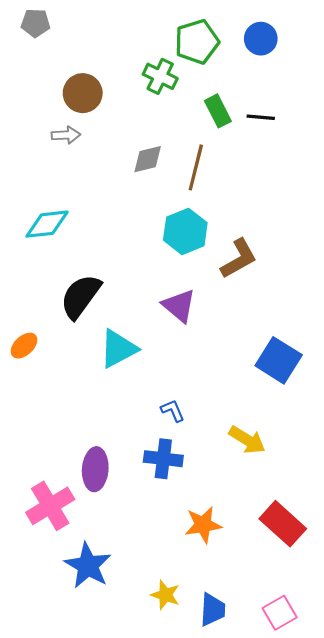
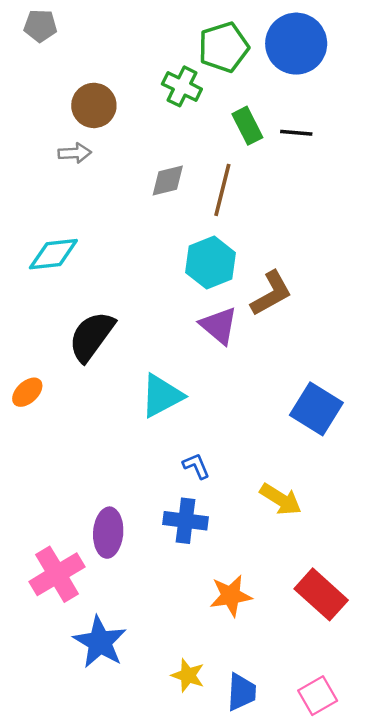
blue circle: (261, 39) -> (296, 44), size x1.6
purple triangle: (179, 306) -> (219, 326), moved
cyan triangle: (118, 349) -> (162, 396), moved

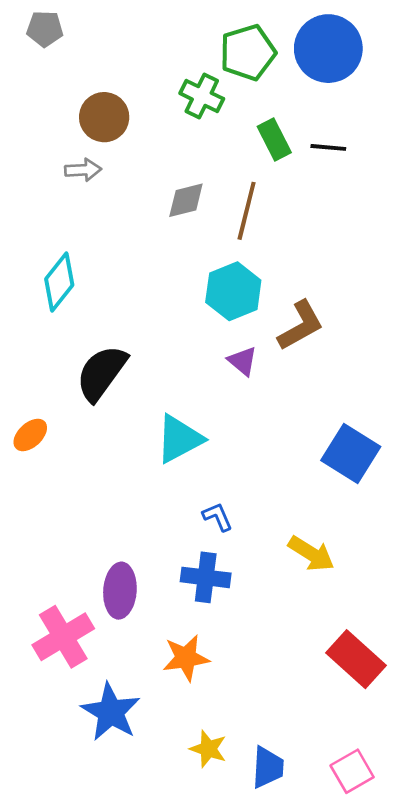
cyan diamond: (53, 254) -> (59, 282), turned -45
purple triangle: (219, 326) -> (243, 361), size x0.7
orange star: (231, 596) -> (186, 658), moved

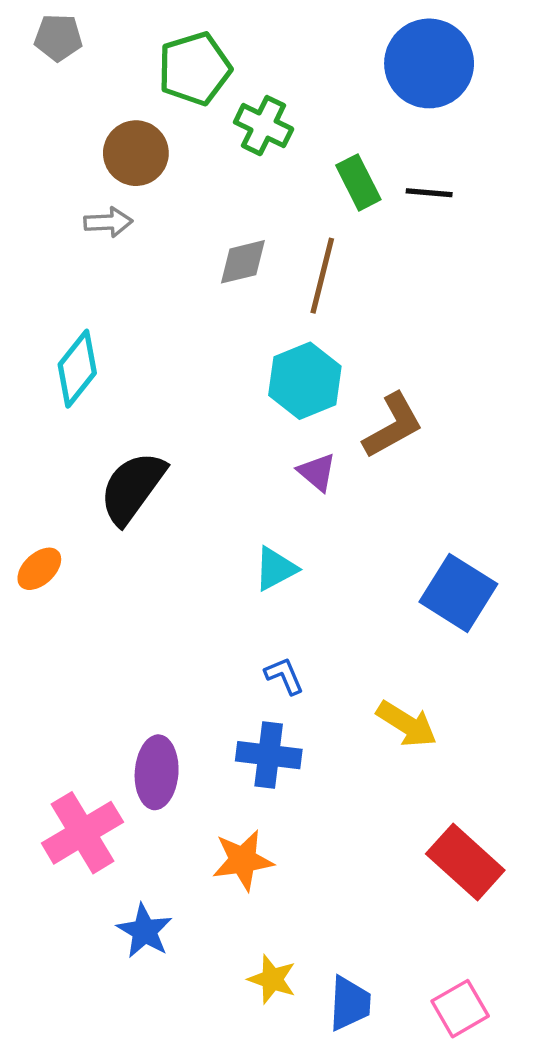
green pentagon: (248, 53) -> (195, 69), moved
cyan triangle: (179, 439) -> (276, 569), moved, size x0.7
blue star: (111, 712) -> (145, 931), size x0.7

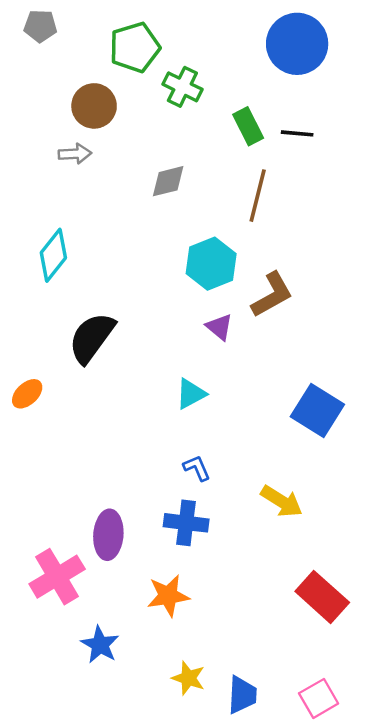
brown line: (322, 276) -> (258, 196), moved

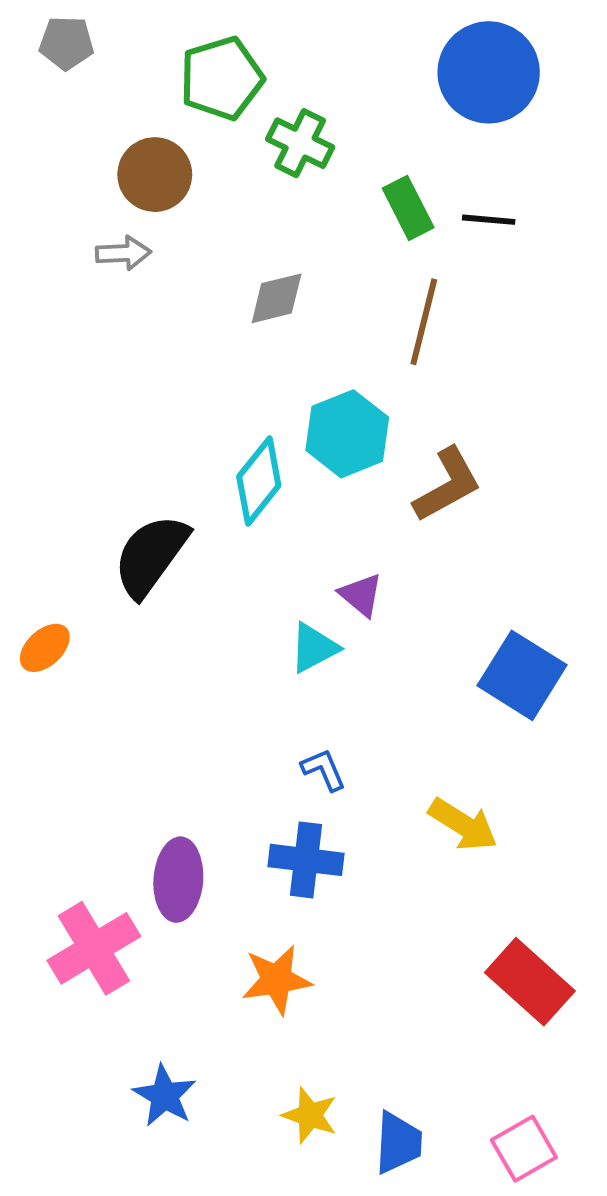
cyan diamond: (53, 255) -> (259, 481), moved
purple triangle: (219, 327) -> (361, 595), moved
blue star: (100, 645) -> (165, 1096), moved

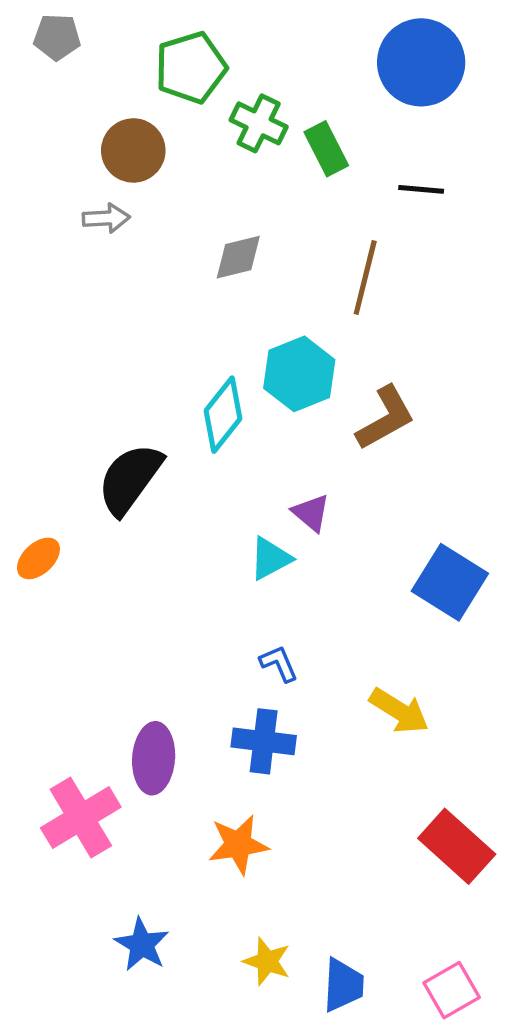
green rectangle: (408, 208) -> (326, 149), moved

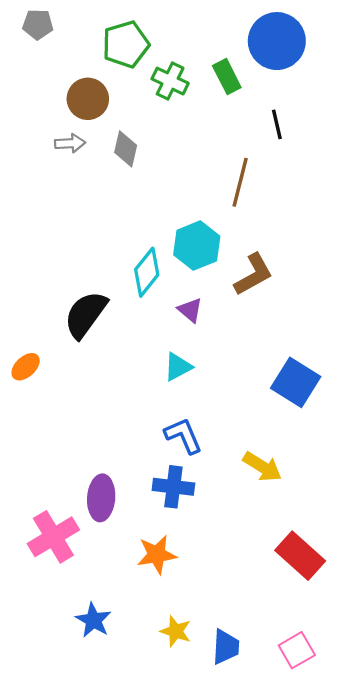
green rectangle: (326, 149) -> (227, 77), moved
black line: (421, 189) -> (277, 124), turned 72
gray diamond: (238, 257) -> (126, 149), moved, turned -63
purple triangle: (311, 513) -> (190, 310), moved
blue L-shape: (279, 663) -> (183, 436), size x1.5

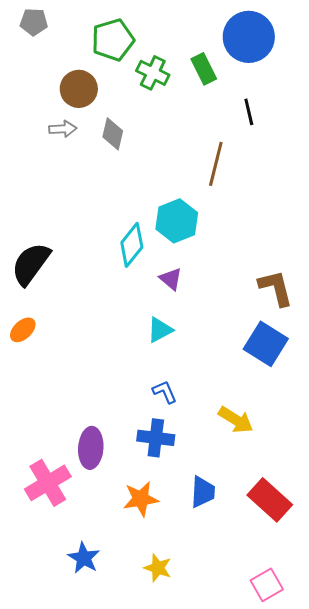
brown L-shape: (253, 274) -> (276, 288), moved, turned -75
black semicircle: (86, 314) -> (31, 264), moved
blue L-shape: (183, 436) -> (165, 392), size x0.7
blue trapezoid: (226, 647) -> (203, 492), moved

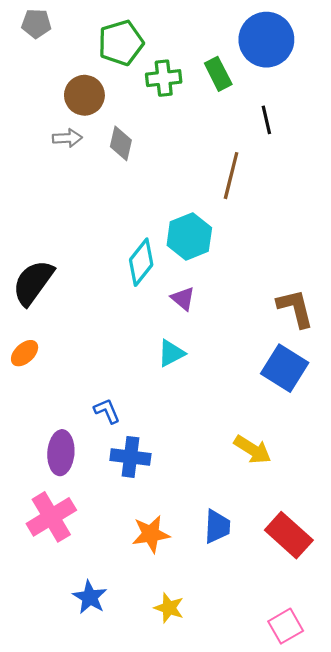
green cross: (153, 73) -> (164, 78), turned -32
blue L-shape: (165, 392) -> (107, 411), moved
blue cross: (156, 438) -> (130, 457), moved
purple ellipse: (91, 448) -> (61, 453), moved

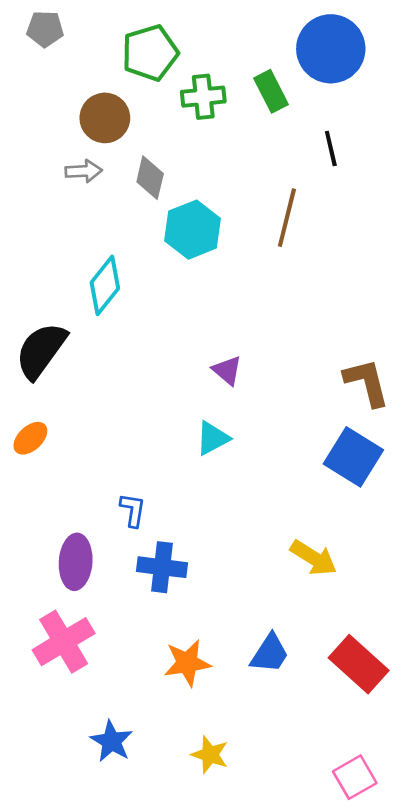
cyan hexagon: (189, 237) -> (193, 230), moved
cyan diamond: (141, 262) -> (105, 285), moved
blue L-shape: (107, 411) -> (133, 510), turned 32
blue trapezoid: (217, 527) -> (270, 654), turned 30

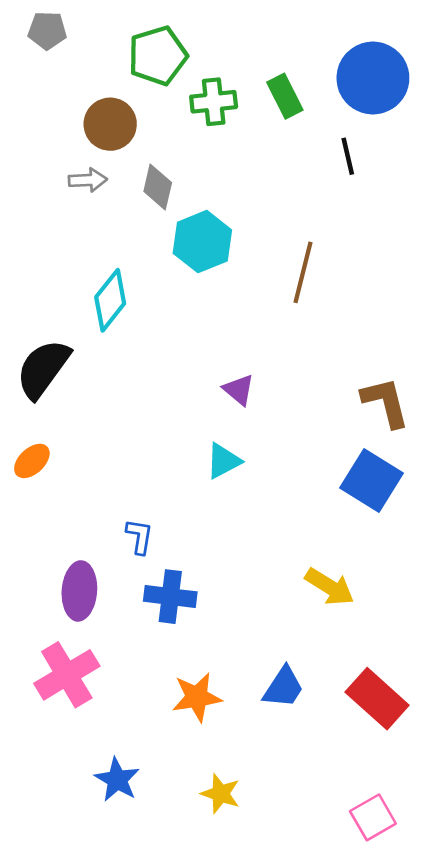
blue circle: (331, 49) -> (373, 78), moved
brown line: (287, 218) -> (303, 272), moved

